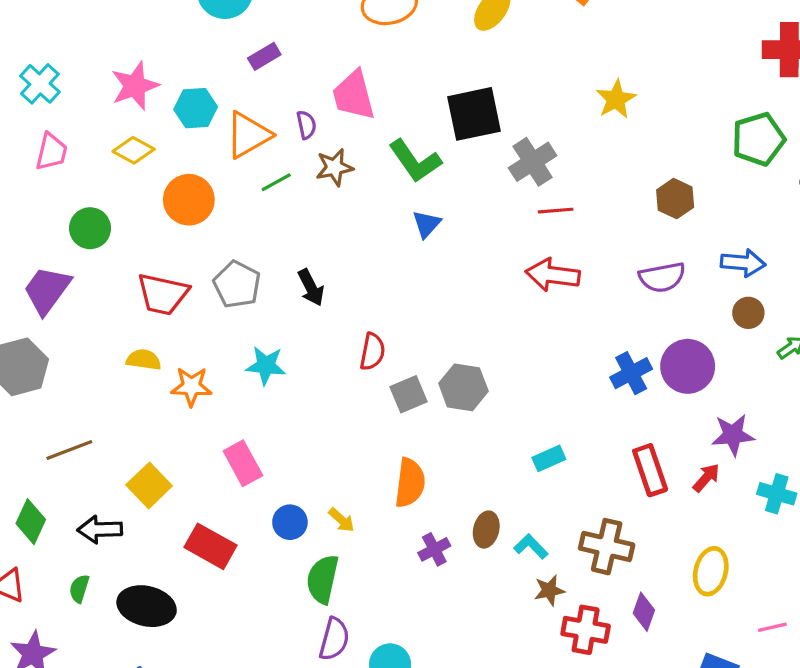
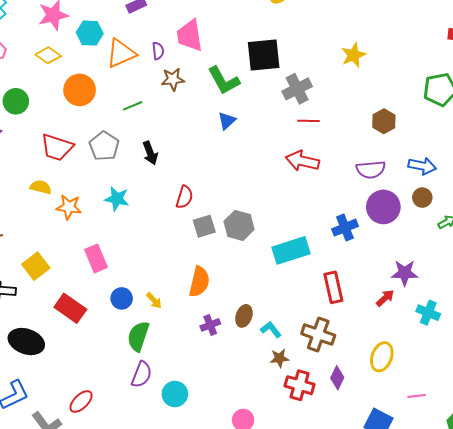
green line: (276, 182) -> (133, 106), moved
purple circle: (688, 366) -> (383, 207), moved
cyan rectangle: (549, 458) -> (291, 250), moved, size x1.8
red rectangle: (650, 470) -> (333, 287), moved

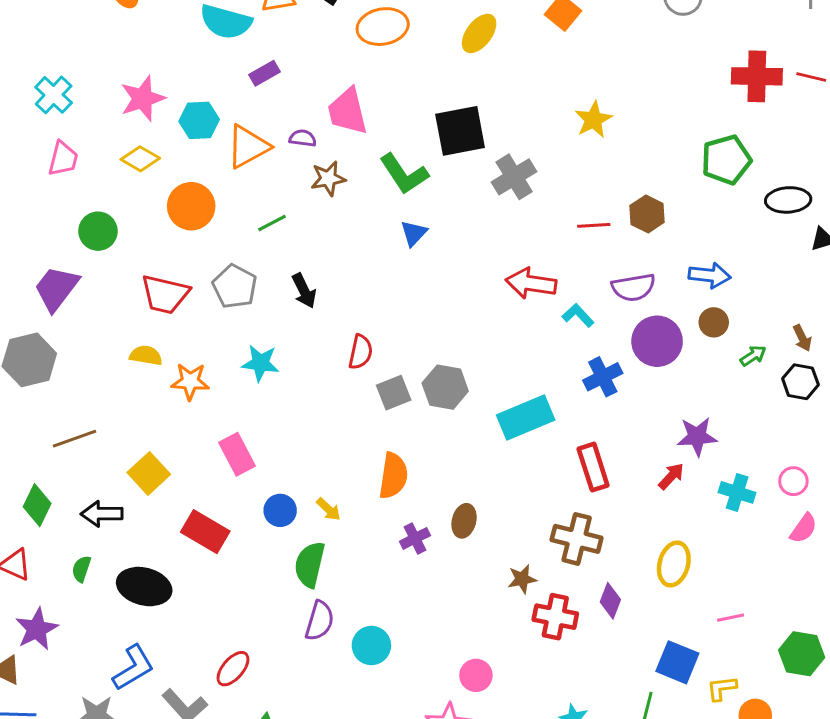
purple semicircle: (158, 51) -> (303, 138), turned -72
red line: (308, 121) -> (594, 225), moved
cyan L-shape: (271, 330) -> (578, 315), moved

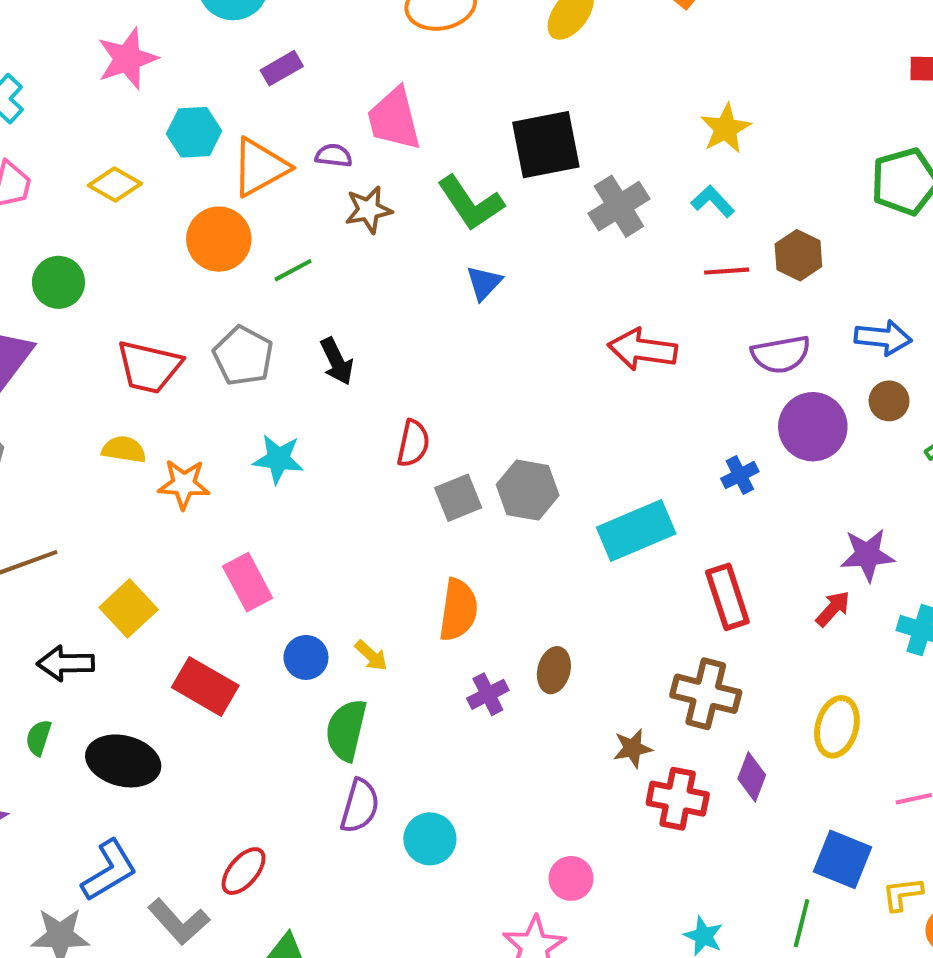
pink star: (143, 98) -> (127, 59), moved
orange circle: (191, 206) -> (219, 239), moved
cyan L-shape: (578, 315) -> (713, 201), moved
blue cross: (603, 377) -> (740, 475), size x0.7

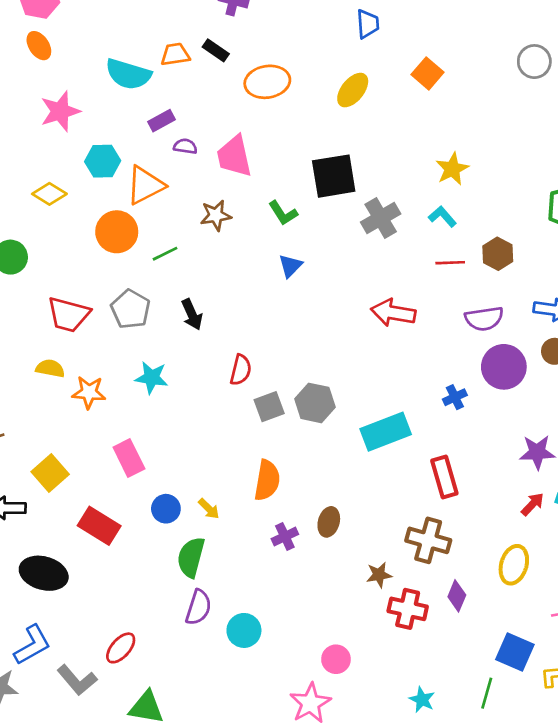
purple semicircle: (334, 156) -> (185, 146), moved
green L-shape: (470, 203) -> (283, 213), size x0.7
red arrow: (833, 609) -> (533, 504), moved

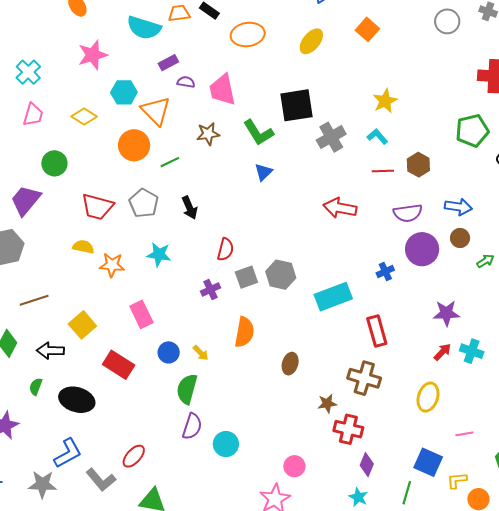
orange triangle: (145, 185) -> (156, 111), turned -48
green L-shape: (283, 213) -> (258, 133), size x1.4
purple cross: (285, 536) -> (210, 289), moved
purple diamond: (457, 596) -> (367, 465), moved

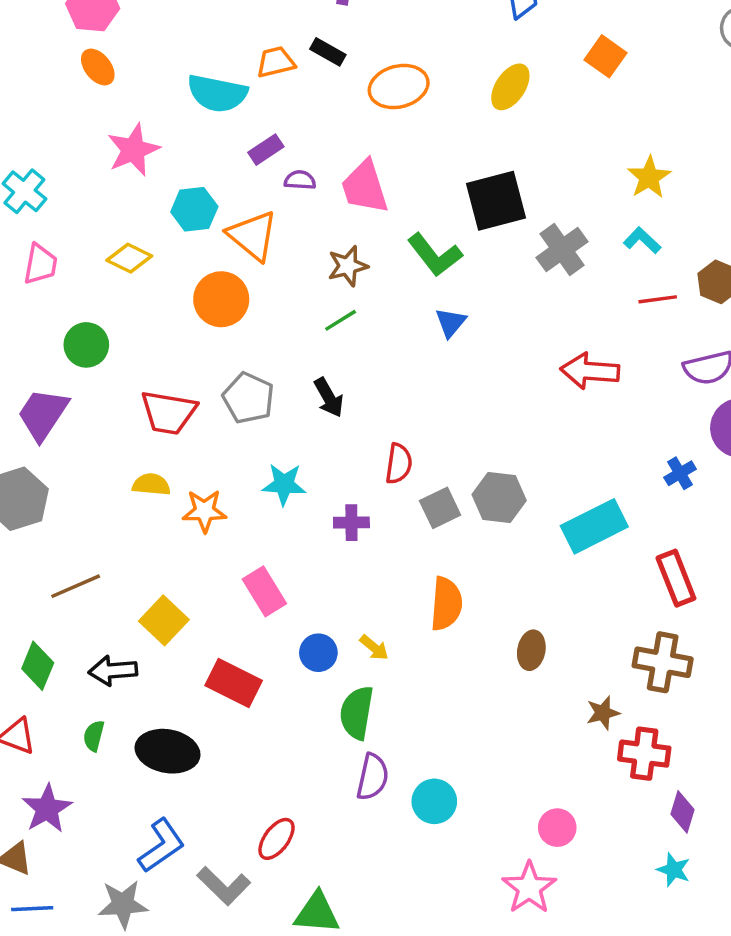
green line: (170, 162) -> (341, 320), moved
purple cross: (210, 289) -> (351, 523), moved, turned 30

